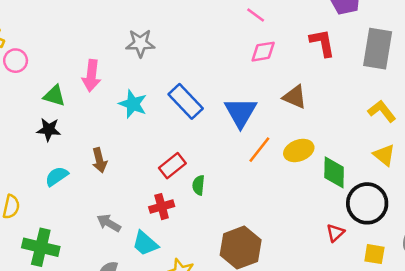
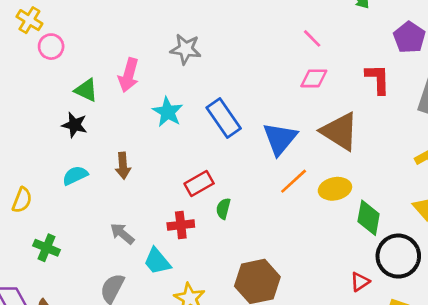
brown triangle: (295, 97) -> (340, 131), size x1.5
green cross: (41, 247) -> (47, 248), size x0.7

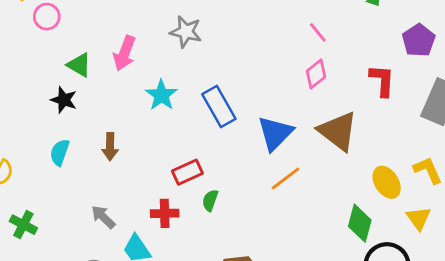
pink diamond: (314, 78) -> (316, 74), turned -44
cyan semicircle: (75, 175) -> (60, 152), turned -50
yellow ellipse: (335, 189) -> (387, 182), moved, turned 64

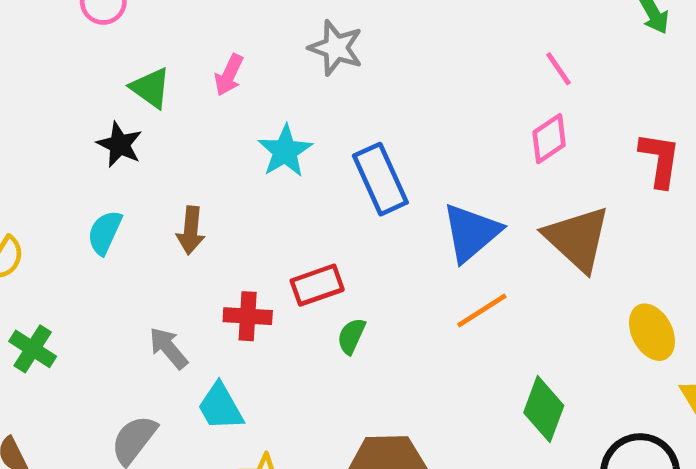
pink arrow: (124, 53) -> (229, 75), size x0.7
red cross: (165, 213) -> (248, 316), moved
green diamond: (360, 223) -> (544, 409), moved

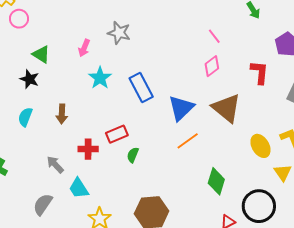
pink arrow: (229, 75) -> (84, 48), moved

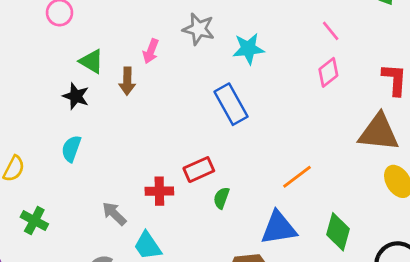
cyan star: (100, 78) -> (248, 49), moved, turned 30
blue triangle: (181, 108) -> (279, 228), moved, turned 36
brown triangle: (226, 108) -> (379, 132), moved, turned -32
brown arrow: (62, 114) -> (127, 81), moved

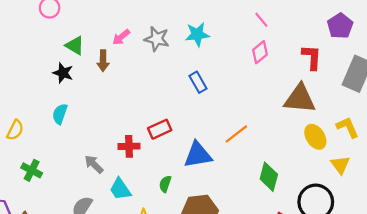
gray star: (199, 29) -> (157, 39), moved
pink arrow: (151, 51) -> (121, 37), turned 30
blue rectangle: (231, 104) -> (198, 82), moved, size x0.7
green semicircle: (221, 198) -> (165, 184), moved
blue triangle: (279, 228) -> (198, 155), moved

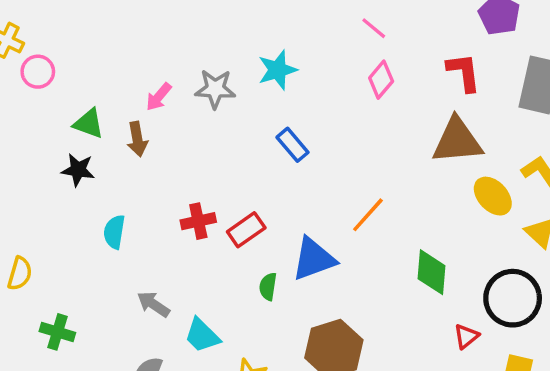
cyan semicircle: (60, 114) -> (114, 232), moved
red cross: (129, 146) -> (198, 221), moved
green semicircle: (165, 184) -> (268, 287), moved

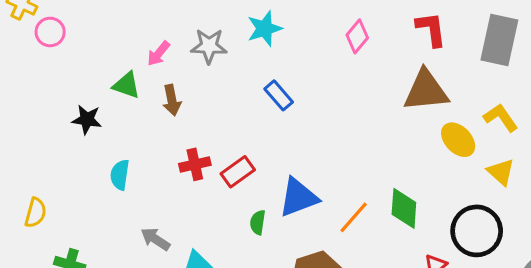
green triangle: (89, 124) -> (126, 85), moved
brown arrow: (137, 139) -> (172, 100), moved
orange line: (368, 215) -> (354, 217), moved

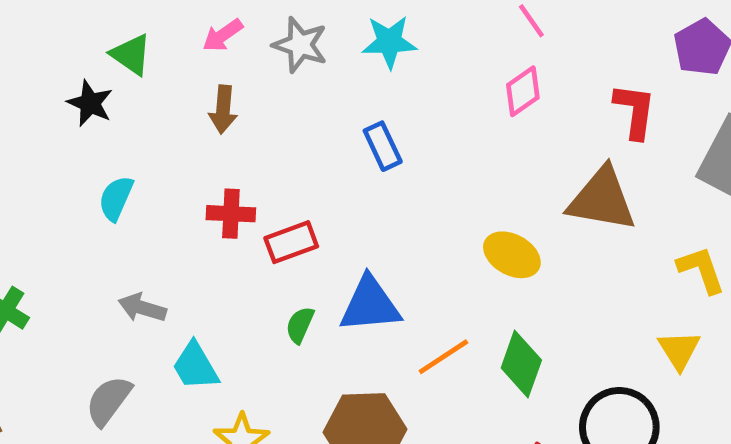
green triangle: (126, 85) -> (131, 55), moved
yellow ellipse: (458, 140) -> (512, 255), moved, turned -33
gray arrow: (155, 239) -> (142, 308), turned -32

